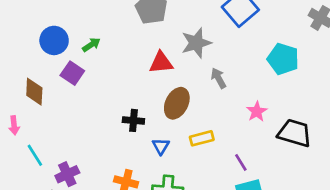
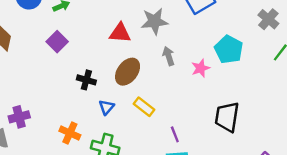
purple square: (72, 73) -> (57, 42), moved
pink star: (257, 111) -> (201, 68), moved
black trapezoid: (295, 133) -> (227, 117), turned -108
yellow rectangle: (202, 138) -> (144, 107), turned 42

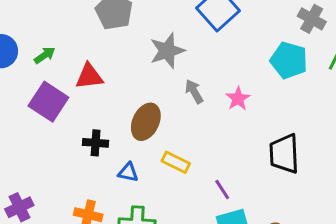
red triangle: (120, 33) -> (89, 76), moved
purple square: (57, 42) -> (48, 102), size x1.4
cyan pentagon: (229, 49) -> (289, 60), moved
blue triangle: (106, 107) -> (128, 172), turned -49

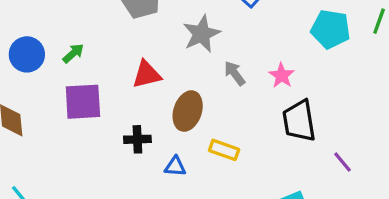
red triangle: (89, 76) -> (147, 75), moved
purple square: (48, 102) -> (83, 102), turned -30
black trapezoid: (284, 154) -> (299, 121), moved
purple line: (222, 190) -> (343, 162), moved

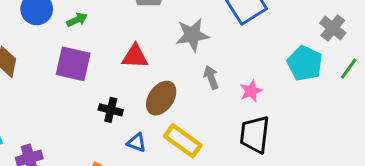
yellow rectangle: (224, 150) -> (183, 141), size x1.4

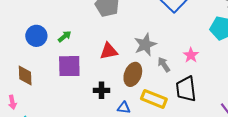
gray star: (192, 35) -> (145, 45), moved
gray arrow: (211, 77) -> (164, 65), moved
black trapezoid: (255, 134) -> (186, 89), moved

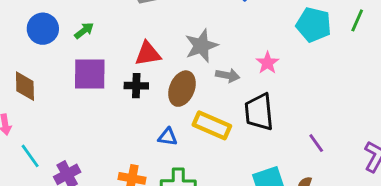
gray arrow: (164, 65) -> (228, 75), turned 133
black cross: (102, 90) -> (136, 86), moved

